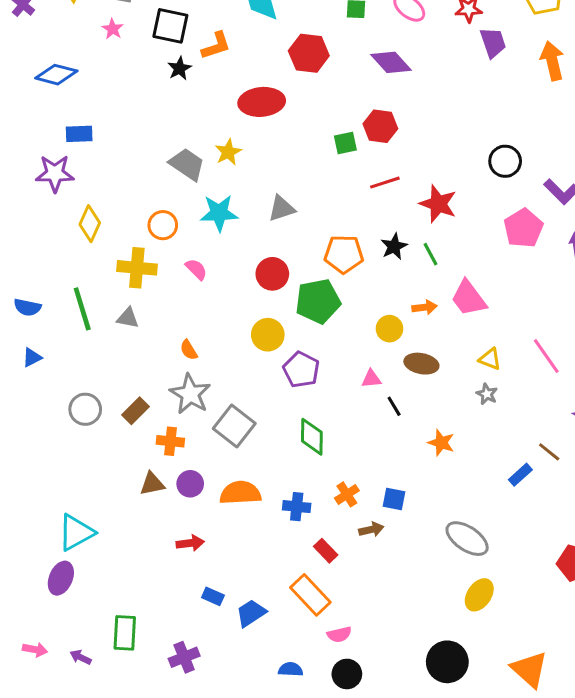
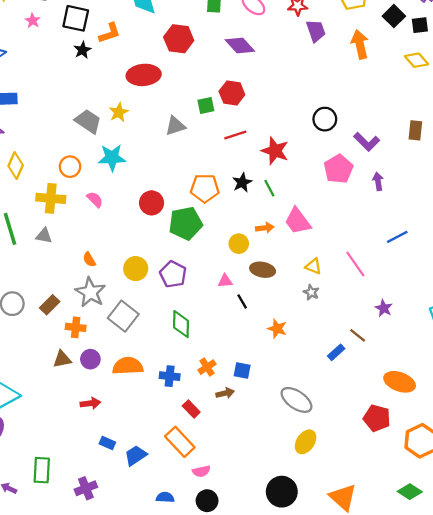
gray triangle: (281, 208) -> (175, 126), moved
yellow circle: (268, 335) -> (136, 269), moved

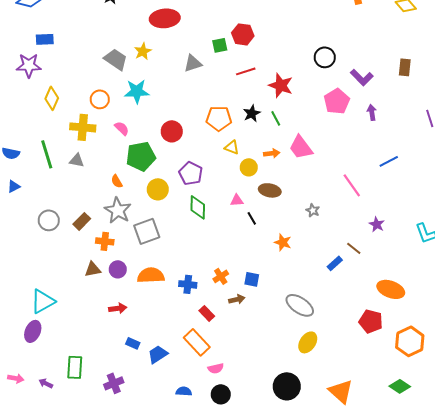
green pentagon: (186, 223) -> (141, 156), moved
yellow triangle: (313, 266) -> (232, 147), moved
purple pentagon: (173, 274) -> (191, 173), moved
gray square: (123, 316) -> (147, 231), turned 32
green diamond: (181, 324) -> (198, 207), moved

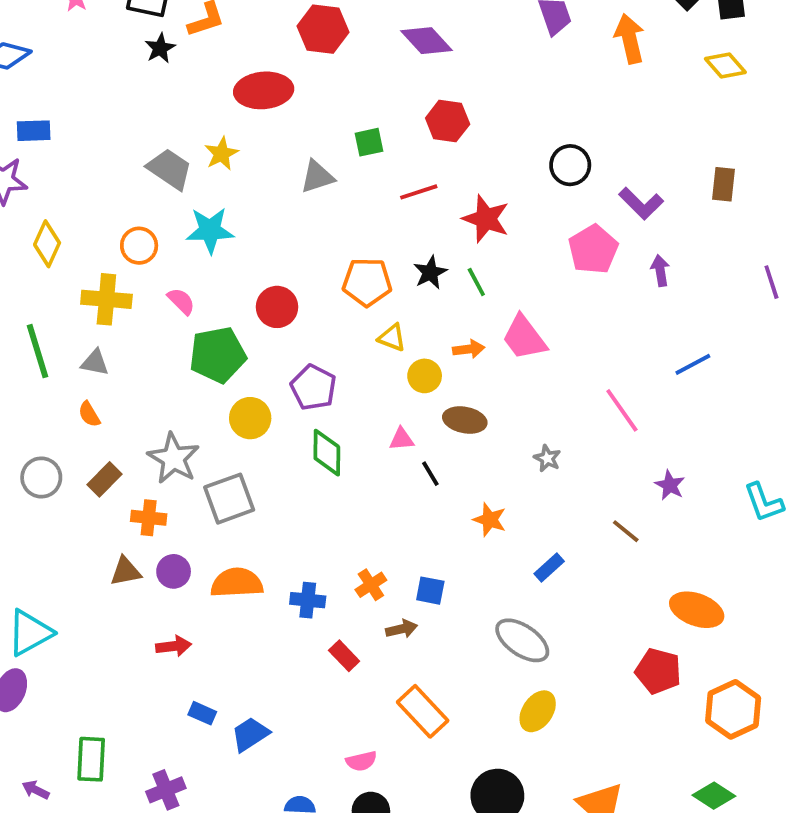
red hexagon: (243, 34) -> (448, 121), moved
orange semicircle: (117, 181) -> (89, 414), moved
blue rectangle: (335, 263) -> (549, 568), moved
orange rectangle: (197, 342) -> (423, 711), moved

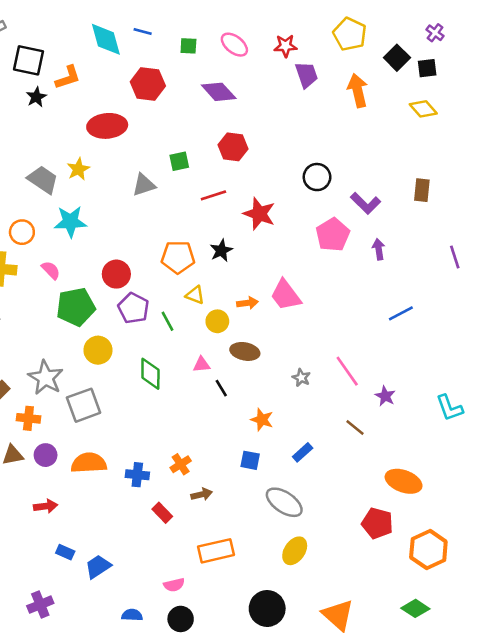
green line: (476, 282) -> (167, 321), moved
purple pentagon: (313, 387) -> (133, 308), moved
pink line: (622, 410) -> (347, 371), moved
blue square: (430, 591) -> (250, 460), moved
orange rectangle: (423, 711) -> (216, 551), turned -60

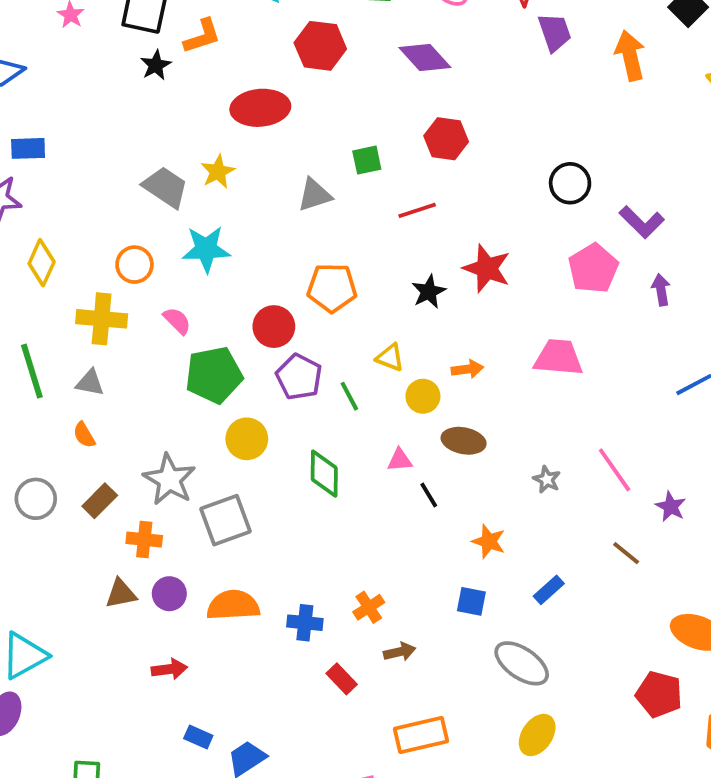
red star: (259, 214) -> (487, 268), moved
orange pentagon: (178, 257) -> (332, 288), moved
pink trapezoid: (286, 295) -> (558, 358), moved, turned 132

